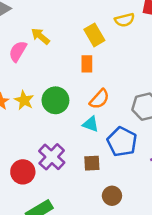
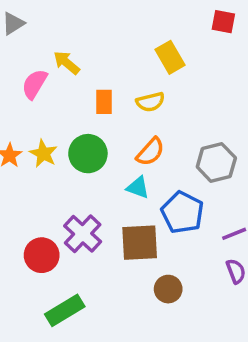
yellow semicircle: (125, 20) -> (150, 102), moved
yellow rectangle: (94, 35) -> (170, 57), moved
orange rectangle: (87, 64) -> (104, 102), moved
brown square: (92, 163) -> (140, 243), size x1.6

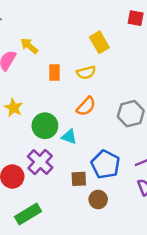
green circle: (88, 154) -> (45, 126), moved
cyan triangle: (138, 187) -> (69, 137), moved
blue pentagon: (182, 212) -> (105, 164), moved
brown square: (140, 243) -> (79, 179), moved, size x0.6

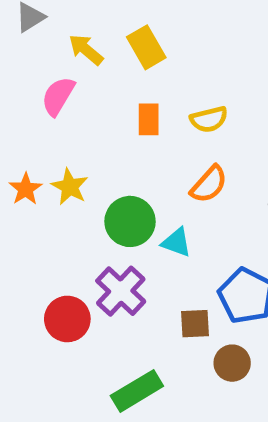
yellow rectangle: (99, 42) -> (146, 47), moved
yellow arrow: (29, 46) -> (86, 50), moved
green rectangle: (28, 214) -> (137, 391), moved

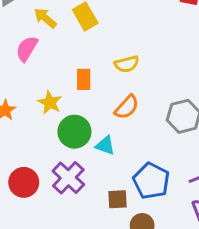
orange rectangle: (149, 119) -> (84, 79), moved
yellow star: (70, 187) -> (50, 102), moved
red circle: (67, 319) -> (24, 182), moved

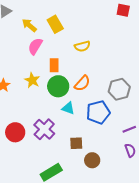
pink semicircle: (27, 49) -> (35, 46), moved
yellow semicircle: (127, 64) -> (82, 46), moved
green circle: (74, 132) -> (58, 86), moved
blue pentagon: (151, 181) -> (98, 112), moved, turned 30

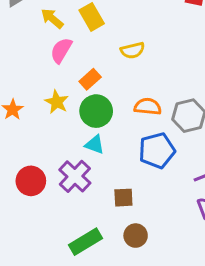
orange rectangle: (54, 65) -> (90, 79), turned 48
orange semicircle: (82, 83) -> (148, 107), moved, turned -126
cyan triangle: (68, 108) -> (95, 144), moved
brown circle: (92, 160) -> (136, 236), moved

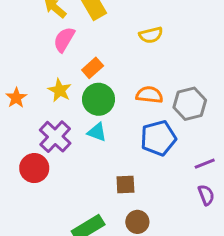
yellow semicircle: (133, 50) -> (151, 35), moved
purple cross: (75, 176) -> (55, 137), moved

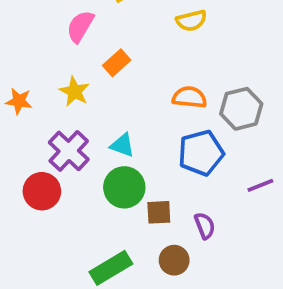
orange star: (16, 98) -> (19, 101), turned -30
green circle: (99, 99) -> (124, 187), moved
purple semicircle: (206, 195) -> (205, 226), moved

